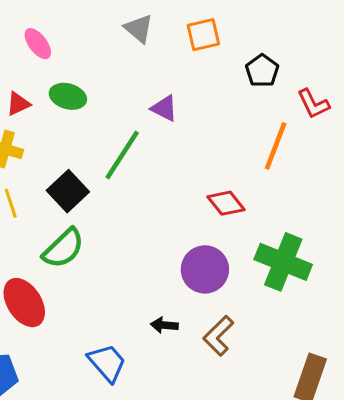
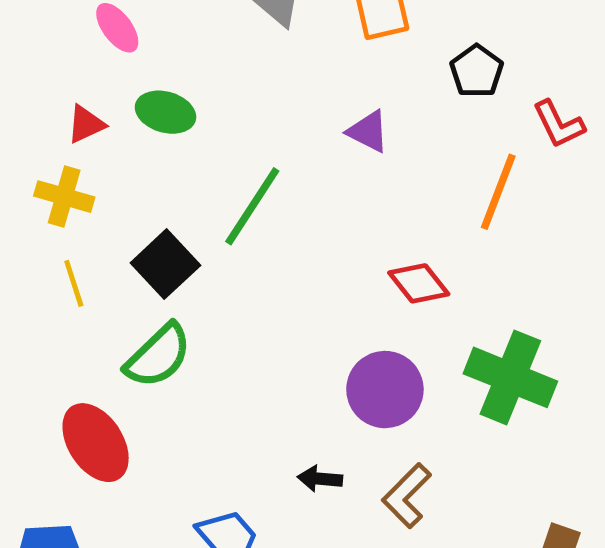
purple triangle: (164, 108) -> (368, 131), moved

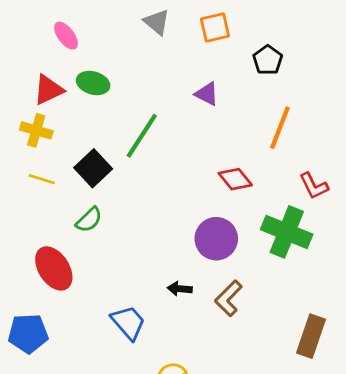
red triangle: (86, 124) -> (48, 90), size x1.4
red L-shape: (559, 124) -> (314, 186), moved
yellow line: (74, 283) -> (42, 179), turned -55
green semicircle: (158, 356) -> (89, 220), size x0.7

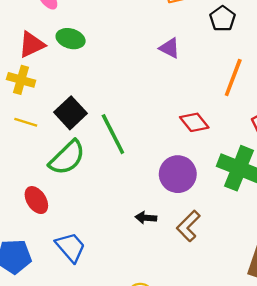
green line: (142, 136) -> (113, 134), moved, turned -60
green semicircle: (89, 220) -> (67, 158), size x1.6
red ellipse: (54, 268) -> (36, 200), size x0.7
blue trapezoid: (128, 323) -> (71, 247), moved

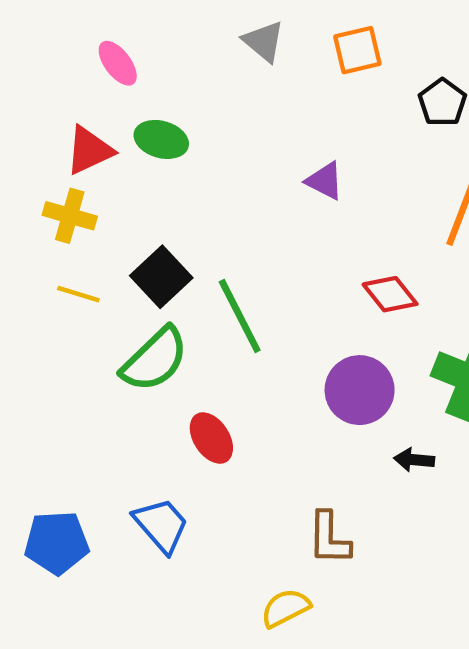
purple triangle: (170, 48) -> (325, 181), moved
red ellipse: (36, 200) -> (211, 438), moved
black arrow: (146, 218) -> (414, 460), moved
brown L-shape: (188, 226) -> (329, 538), moved, turned -44

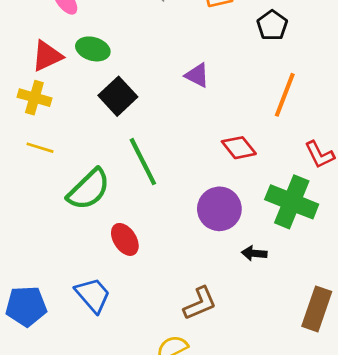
black square: (161, 277) -> (118, 96), moved
brown L-shape: (329, 538) -> (200, 303), turned -114

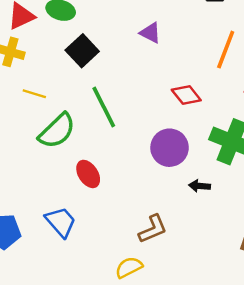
yellow line: (40, 148) -> (34, 94), moved

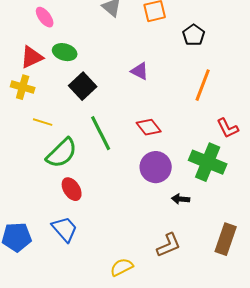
red diamond: (186, 95) -> (149, 127), moved
red ellipse: (88, 174) -> (72, 189), moved
brown L-shape: (153, 229) -> (169, 245), moved

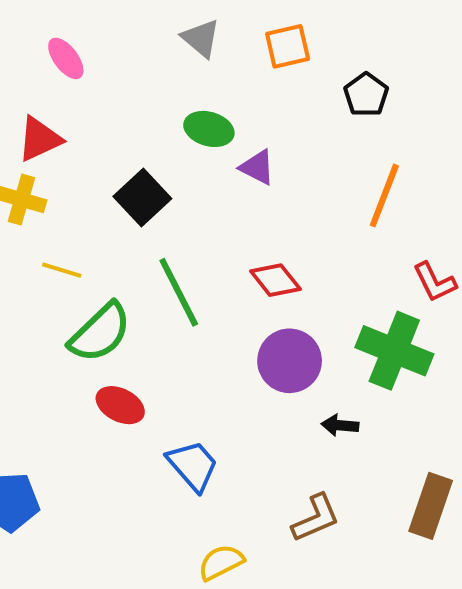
green ellipse: (65, 52) -> (209, 129), moved
red ellipse: (72, 189) -> (120, 405), turned -30
blue trapezoid: (65, 229) -> (193, 466), moved

